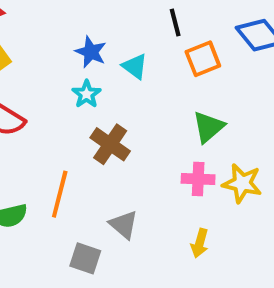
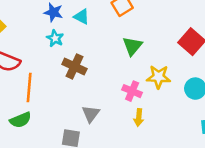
pink cross: (198, 179) -> (132, 91), moved, turned 30
orange line: (60, 194) -> (29, 87), moved
gray triangle: (124, 225) -> (91, 114), turned 36

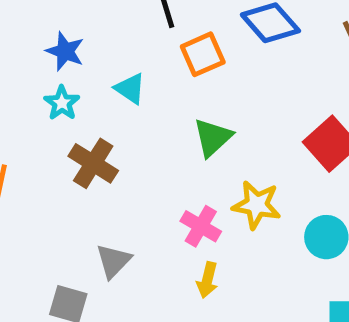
cyan triangle: (82, 17) -> (130, 89), moved

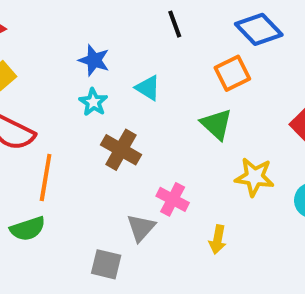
orange square: (203, 54) -> (232, 73), moved
green triangle: (213, 138) -> (216, 124), turned -32
pink cross: (201, 226) -> (173, 199), moved

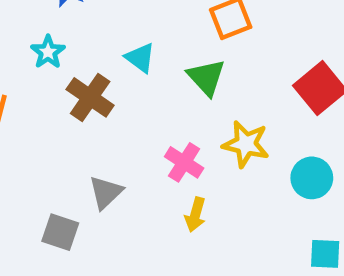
cyan triangle: (148, 88) -> (140, 58), moved
cyan star: (93, 102) -> (48, 52), moved
pink cross: (173, 199) -> (184, 162), moved

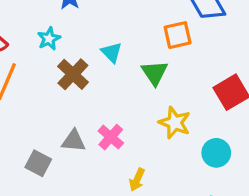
pink cross: (184, 162) -> (111, 137), moved
gray triangle: (106, 192) -> (74, 141), turned 40
yellow arrow: (195, 215) -> (137, 180), moved

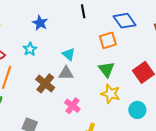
green triangle: (155, 73) -> (107, 69), moved
brown cross: (73, 74) -> (45, 83), moved
gray triangle: (74, 141) -> (66, 73), moved

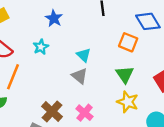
orange square: (108, 40) -> (128, 42), turned 36
gray triangle: (66, 73) -> (80, 76), turned 35
brown cross: (45, 83) -> (52, 111), moved

